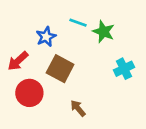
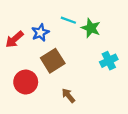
red arrow: (18, 61) -> (14, 39), moved
brown square: (60, 69) -> (53, 61), turned 30

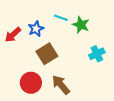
red circle: (26, 82) -> (31, 83), moved
brown arrow: (68, 95) -> (61, 85), size x1.5

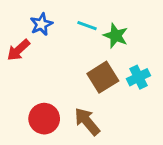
blue star: (36, 29) -> (41, 24), moved
brown square: (47, 54) -> (103, 77), moved

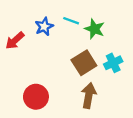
blue star: (41, 24) -> (44, 27), moved
brown arrow: (87, 121) -> (89, 96), moved, turned 50

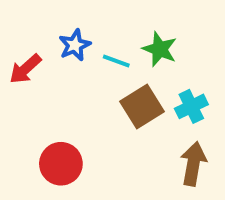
cyan line: (71, 21) -> (116, 61), moved
brown arrow: (89, 96) -> (193, 164), moved

